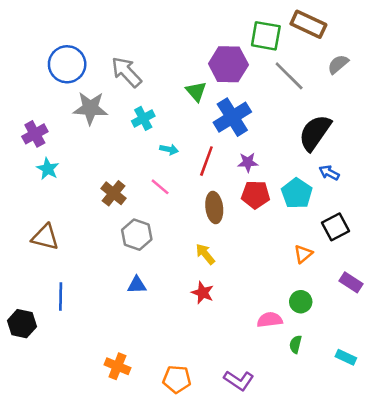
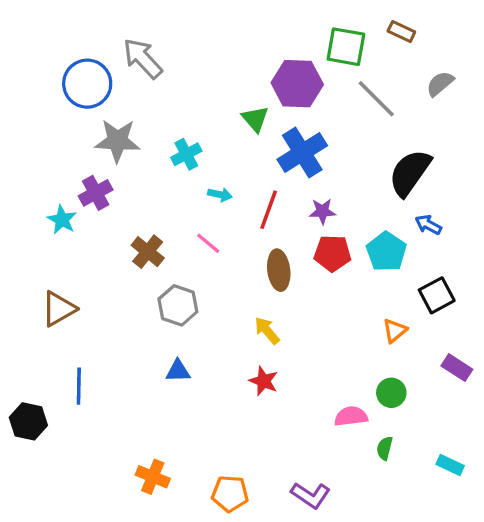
brown rectangle: (308, 24) -> (401, 32), size x0.6
gray arrow: (126, 72) -> (143, 58), moved
purple cross: (35, 134) -> (96, 193), moved
brown triangle: (45, 237) -> (59, 309), turned -44

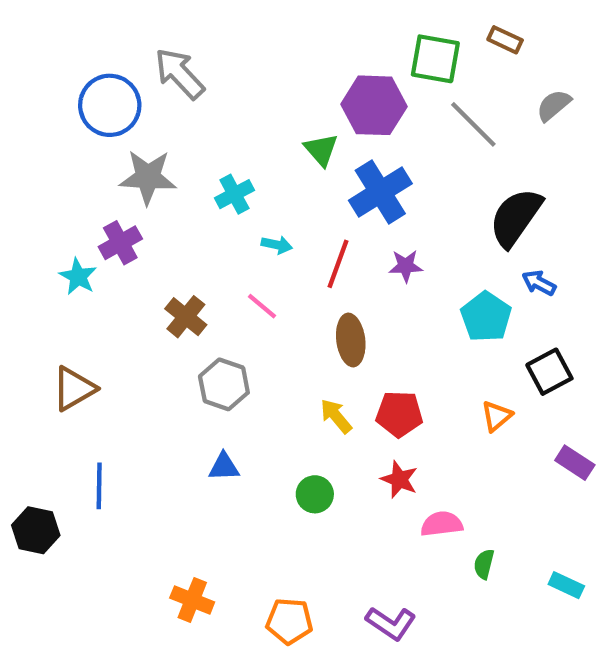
red pentagon: (333, 253) -> (399, 414), moved
red star: (264, 381) -> (399, 479), moved
green circle: (391, 393) -> (315, 494), moved

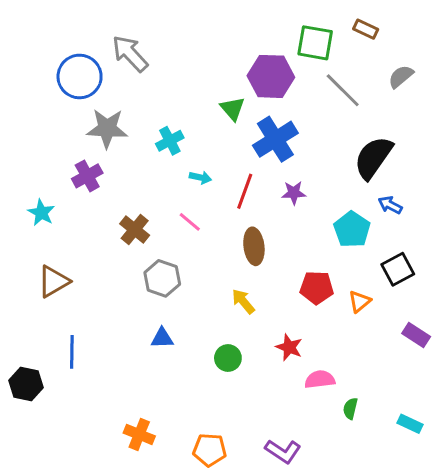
cyan star: (78, 277) -> (41, 213), moved
red pentagon: (399, 414) -> (317, 288), moved

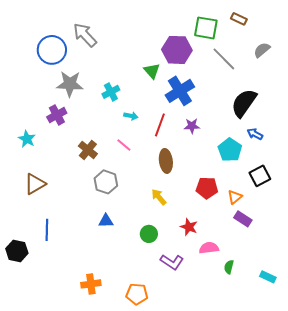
purple rectangle: (416, 335) -> (243, 219), moved
orange cross: (139, 434) -> (91, 284), turned -30
purple L-shape: (283, 451) -> (172, 262), moved

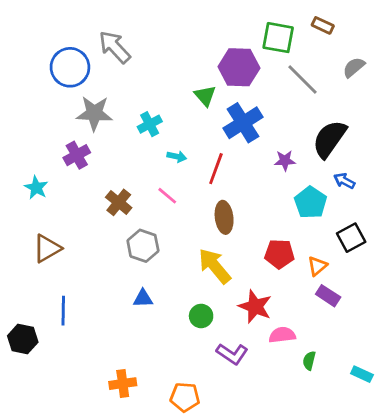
purple star: (192, 126) -> (285, 161), moved
yellow arrow: (159, 197) -> (215, 266), size x1.6
red star: (189, 227) -> (255, 307), size x1.4

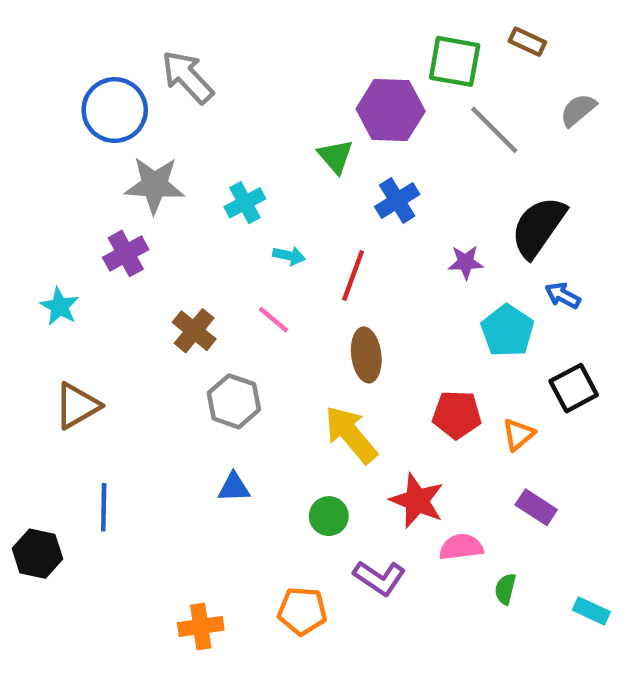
blue cross: (243, 123) -> (397, 201), size x0.7
purple rectangle: (328, 296) -> (536, 507), moved
orange pentagon: (185, 397) -> (302, 611), moved

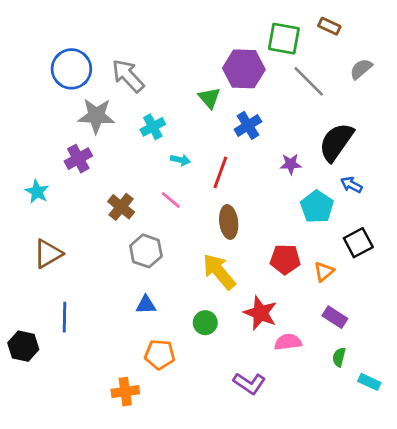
gray arrow: (188, 77) -> (128, 76), moved
purple L-shape: (380, 578) -> (249, 383), moved
green semicircle: (505, 589) -> (339, 357), moved
orange pentagon: (302, 611) -> (160, 354), moved

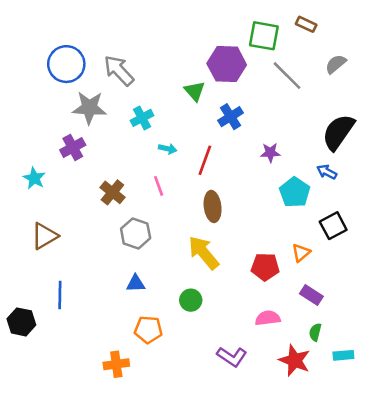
black semicircle: (336, 142) -> (338, 132), moved
pink line: (171, 200) -> (159, 186), turned 30
red pentagon: (285, 259) -> (265, 267), moved
red star: (260, 313) -> (295, 360), moved
cyan rectangle: (369, 382) -> (343, 355), turned -30

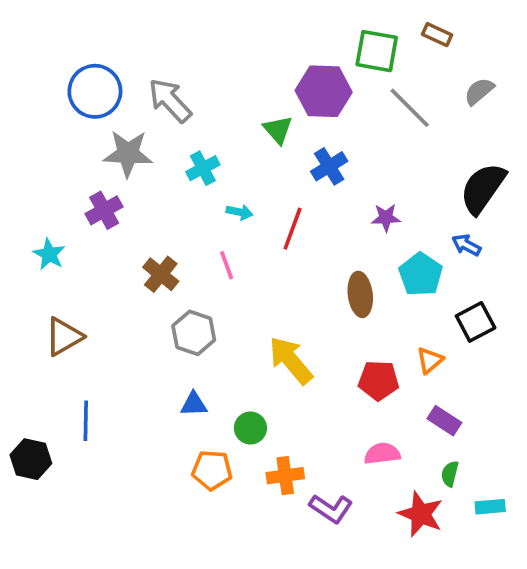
brown ellipse: (213, 206) -> (360, 294), moved
green circle: (191, 300) -> (250, 428), moved
orange cross: (116, 364) -> (285, 476), moved

